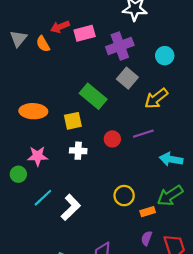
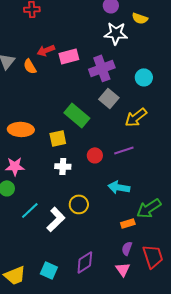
pink star: (38, 156) -> (15, 166), moved
cyan arrow: (171, 159) -> (119, 187), moved
yellow circle: (124, 196) -> (79, 204), moved

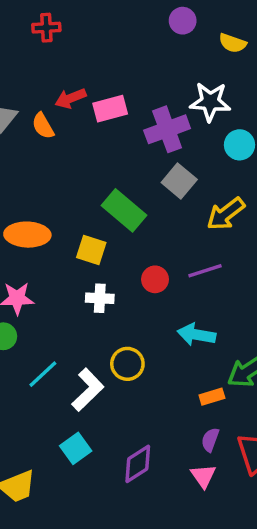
white star: (116, 33) -> (210, 102), moved
yellow square: (58, 138) -> (91, 250), turned 30
cyan square: (49, 270) -> (76, 448), moved, turned 30

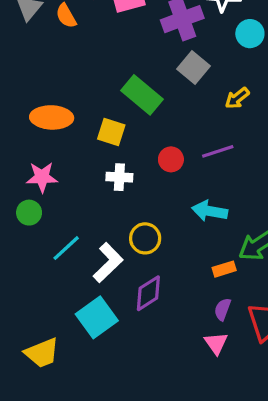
yellow arrow: (226, 214) -> (237, 98), size x0.7
cyan square: (76, 448) -> (97, 317), size x1.4
purple diamond: (138, 464) -> (148, 293), moved

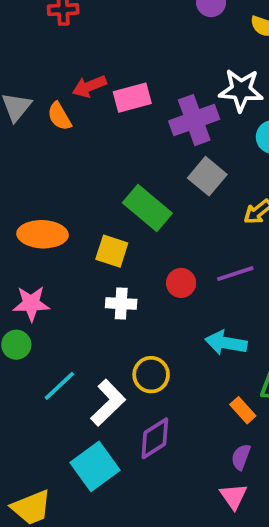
orange rectangle: (224, 269) -> (243, 410), turned 65

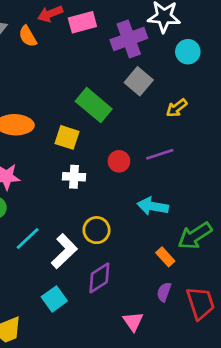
cyan square: (95, 466) -> (54, 299), size x0.7
pink triangle: (233, 496) -> (133, 321), moved

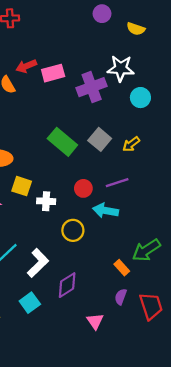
gray square: (139, 81) -> (100, 139), moved
yellow square: (67, 137) -> (22, 186), moved
cyan arrow: (153, 206) -> (106, 211), moved
yellow circle: (97, 230) -> (73, 230), moved

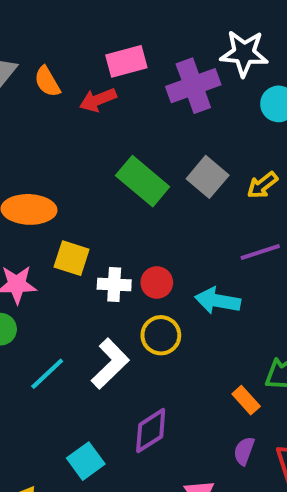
red arrow: (26, 66) -> (98, 100), moved
purple line: (117, 183) -> (260, 252), moved
red circle: (83, 188) -> (157, 282), moved
white L-shape: (38, 263) -> (110, 364), moved

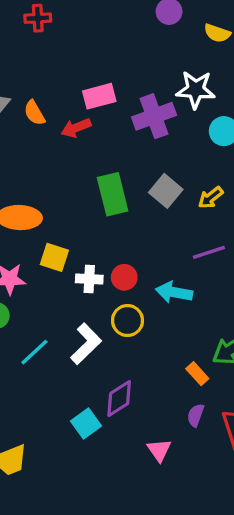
green rectangle: (143, 181) -> (113, 194), turned 36
cyan square: (86, 461) -> (86, 424), moved

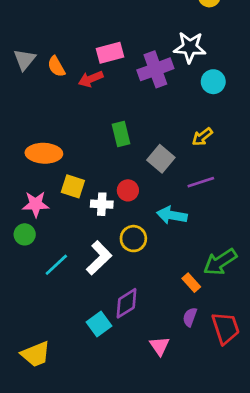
gray square: (166, 191) -> (161, 159), moved
green rectangle: (113, 194) -> (121, 134), size x0.7
red circle: (124, 277) -> (128, 190), moved

